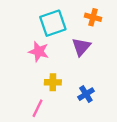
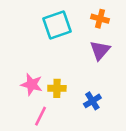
purple triangle: (81, 47) -> (100, 50), moved
pink star: (39, 52) -> (32, 84), moved

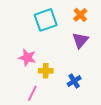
orange cross: (100, 19) -> (80, 15), turned 32
pink star: (32, 84) -> (27, 58), moved

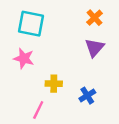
cyan square: (46, 20) -> (31, 24), moved, turned 30
pink star: (27, 58) -> (24, 58), moved

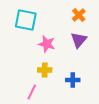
pink star: (24, 58) -> (47, 44), moved
blue cross: (87, 96) -> (73, 80), turned 32

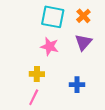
cyan square: (26, 20) -> (53, 17), moved
yellow cross: (45, 70) -> (37, 74), moved

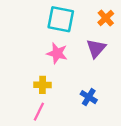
orange cross: (83, 16) -> (106, 18), moved
blue cross: (77, 85) -> (89, 97), turned 32

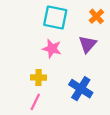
blue cross: (89, 97) -> (81, 89), size x1.5

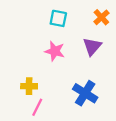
cyan square: (55, 17) -> (58, 18), size x0.7
yellow cross: (39, 78) -> (29, 86), moved

